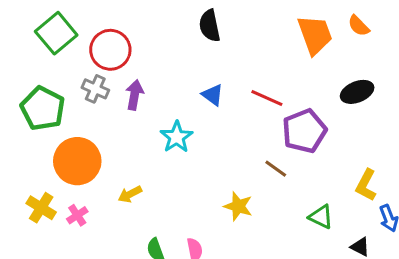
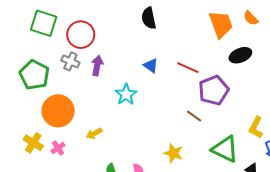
green square: (56, 33) -> (44, 23), turned -32
black ellipse: (357, 92) -> (240, 55), moved
yellow star: (238, 206) -> (173, 153), moved
green triangle: (321, 217) -> (225, 149), size x1.6

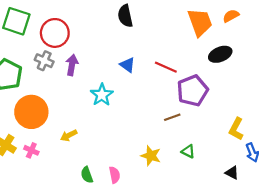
orange semicircle: (251, 18) -> (231, 16), turned 105
brown line: (194, 116) -> (172, 117), turned -56
pink cross: (58, 148) -> (31, 150), turned -32
green triangle: (225, 149) -> (188, 151), moved, size x0.5

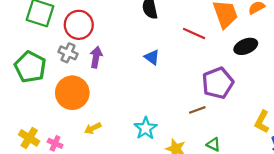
red line: (166, 67) -> (194, 33), moved
cyan star: (102, 95) -> (146, 128), moved
orange circle: (31, 112) -> (72, 93), moved

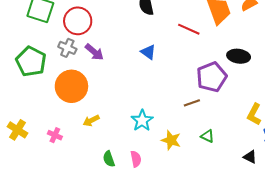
black ellipse: (246, 46) -> (239, 56), moved, turned 30
purple arrow: (96, 57) -> (94, 52), turned 120
yellow cross: (29, 138) -> (18, 130), moved

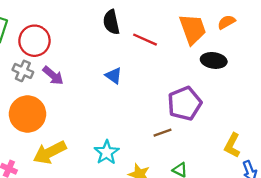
red line: (189, 29) -> (145, 40), moved
black ellipse: (239, 56) -> (214, 60), moved
yellow arrow: (91, 121) -> (50, 152), size x1.8

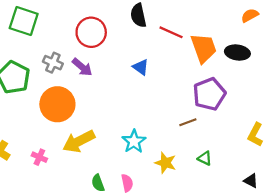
orange trapezoid: (193, 29) -> (204, 48), moved
red circle: (34, 41) -> (91, 32), moved

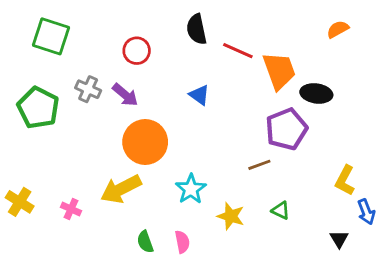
red circle: (91, 32) -> (137, 51), size x0.7
black ellipse: (237, 53) -> (316, 93), moved
orange circle: (57, 104) -> (145, 142), moved
black triangle: (251, 181) -> (339, 239), turned 32

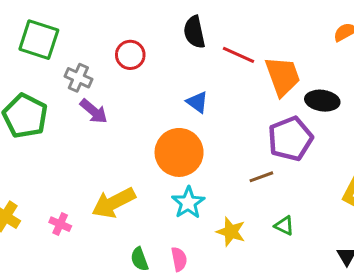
gray cross: (88, 89) -> (78, 78), moved
purple arrow: (125, 95) -> (94, 111), moved
orange circle: (145, 142) -> (179, 152), moved

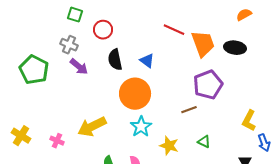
black semicircle: (194, 32) -> (115, 60), moved
green square: (39, 40) -> (75, 15), moved, size x0.6
black ellipse: (322, 101) -> (235, 48), moved

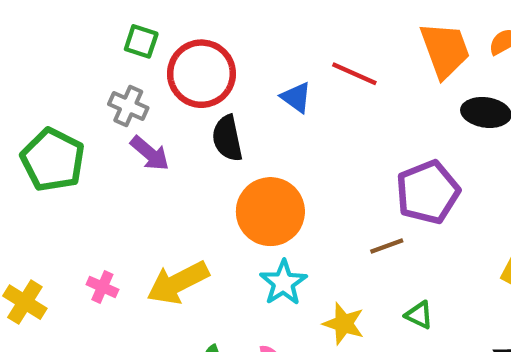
red circle: (103, 30) -> (201, 74), size x1.6
orange trapezoid: (203, 44) -> (445, 50), moved
blue triangle: (147, 61) -> (296, 97), moved
pink cross: (57, 141) -> (102, 287), moved

